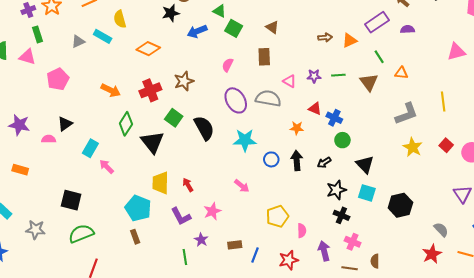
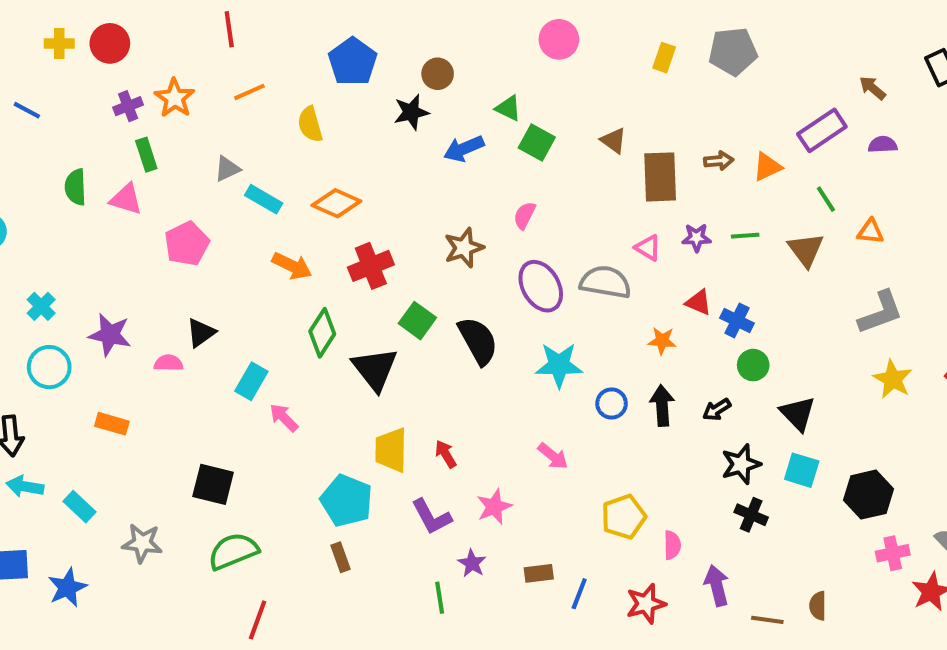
cyan rectangle: (103, 36) -> (264, 199), moved
orange diamond: (148, 49) -> (336, 203), moved
brown rectangle: (264, 57) -> (660, 177), moved, size x1.4
brown star: (184, 81) -> (464, 248), moved
pink cross: (353, 242) -> (893, 553), moved, turned -35

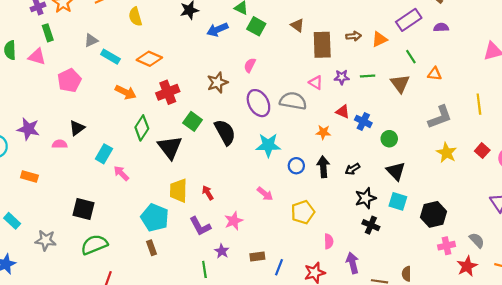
green circle: (753, 365) -> (389, 139), moved
yellow pentagon: (624, 517) -> (303, 212), moved

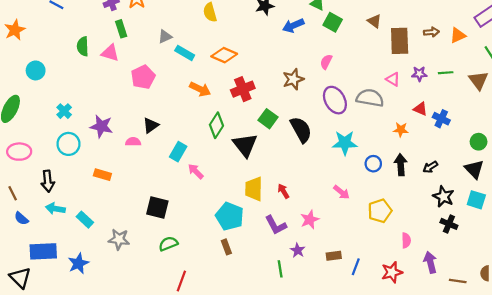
green circle: (389, 139) -> (479, 142), moved
black star: (365, 198) -> (443, 197), turned -30
green semicircle: (94, 245) -> (168, 244), size x0.7

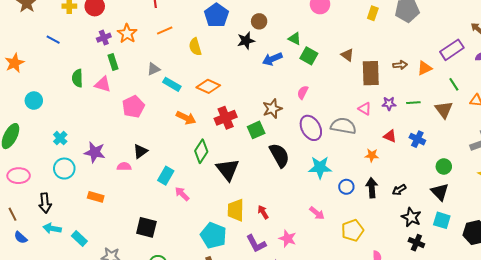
green square: (268, 119) -> (256, 130), moved, turned 30
blue cross: (441, 119) -> (417, 139), moved
pink star: (310, 220) -> (288, 239), turned -30

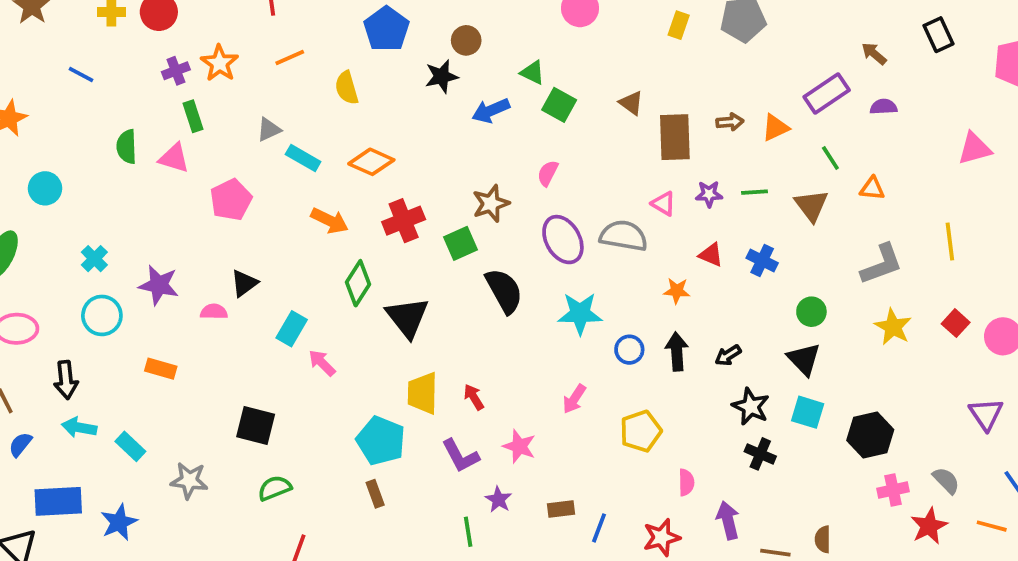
pink arrow: (317, 213) -> (574, 399), turned 84
blue semicircle: (21, 238) -> (20, 444), turned 88

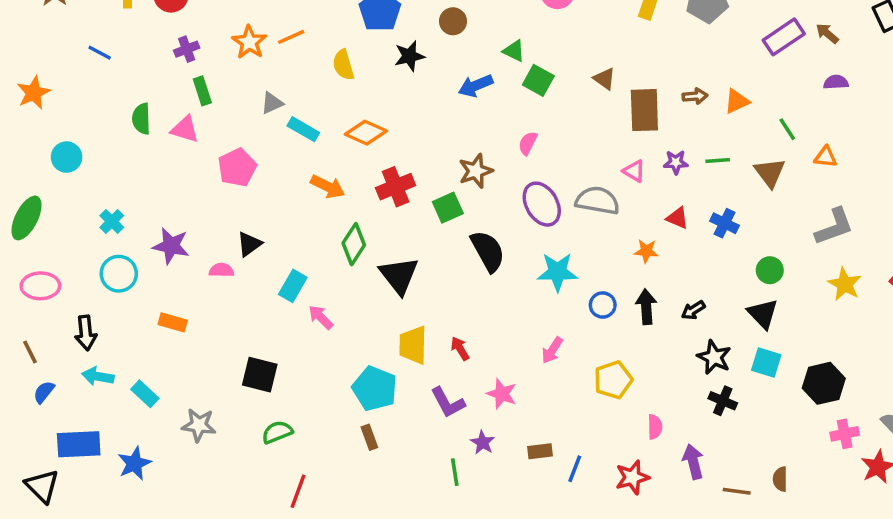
orange star: (220, 63) -> (249, 42), moved
black star: (442, 76) -> (409, 56), moved
purple rectangle: (827, 94) -> (784, 37), moved

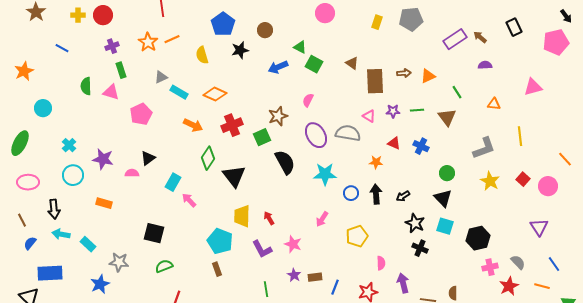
orange triangle: (825, 157) -> (494, 104), moved
purple star: (483, 443) -> (294, 275), moved
blue star: (134, 463) -> (100, 284), moved

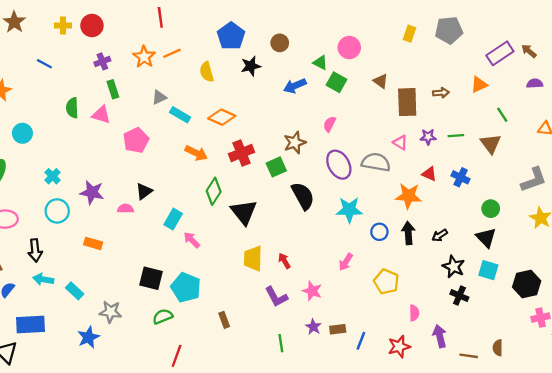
pink circle: (325, 13) -> (349, 48), moved
orange triangle: (428, 76) -> (479, 85), moved
orange star: (376, 162) -> (408, 196), size x1.6
yellow pentagon: (357, 236) -> (386, 282), turned -30
cyan pentagon: (220, 241) -> (186, 287), moved

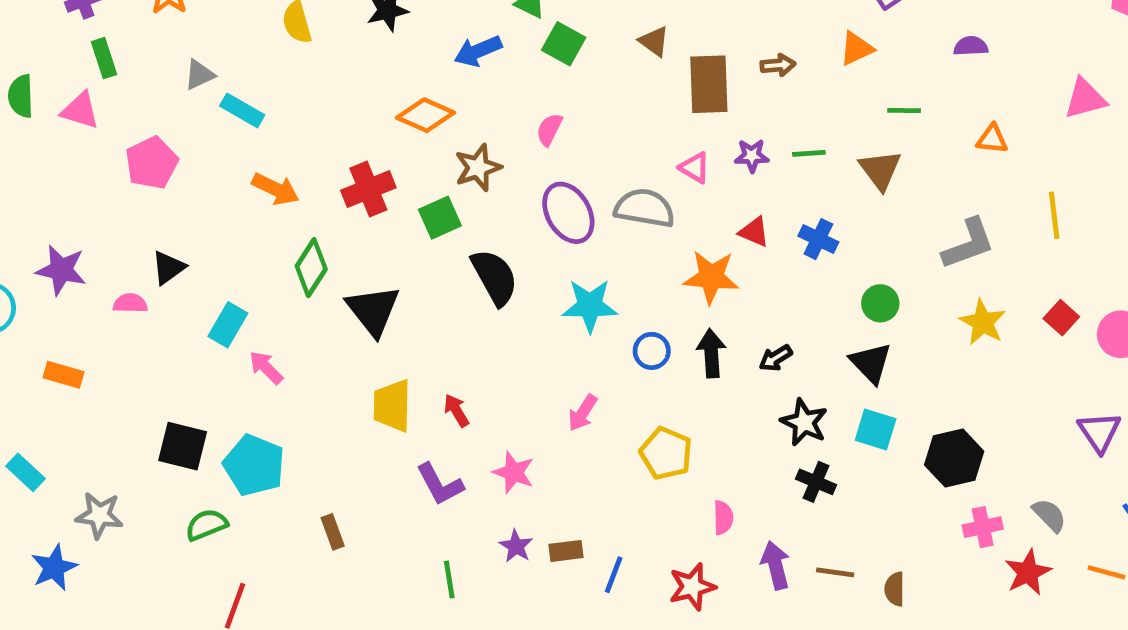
green line: (502, 115) -> (904, 110), turned -56
orange diamond: (222, 117) -> (426, 115), moved
brown line: (469, 356) -> (835, 572), moved

